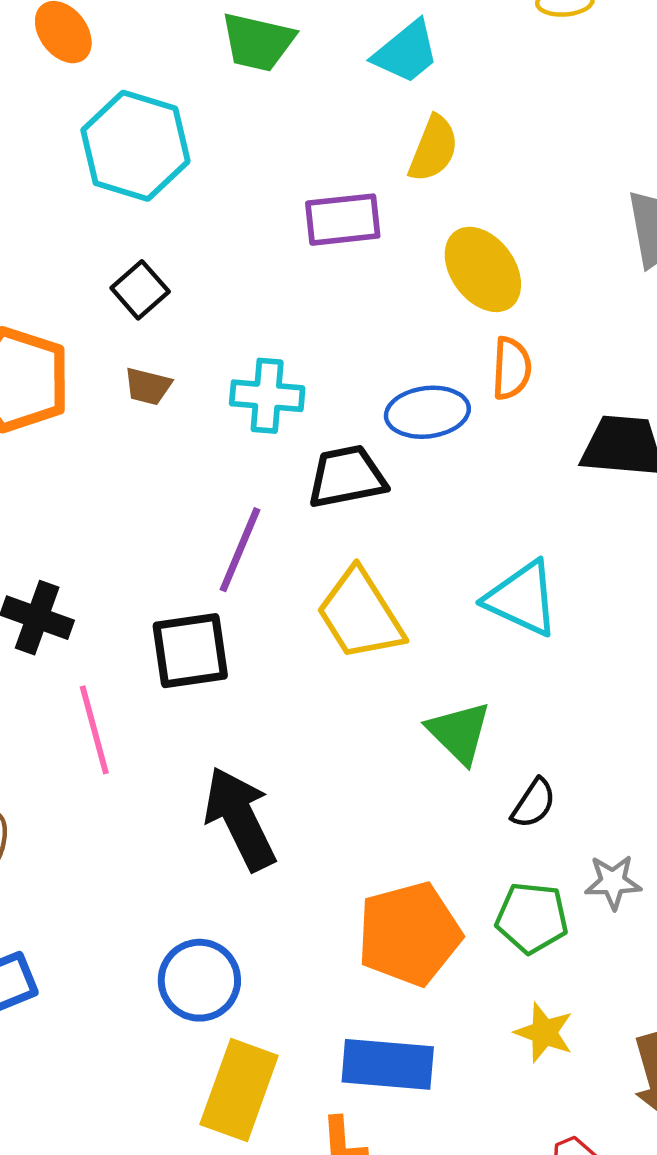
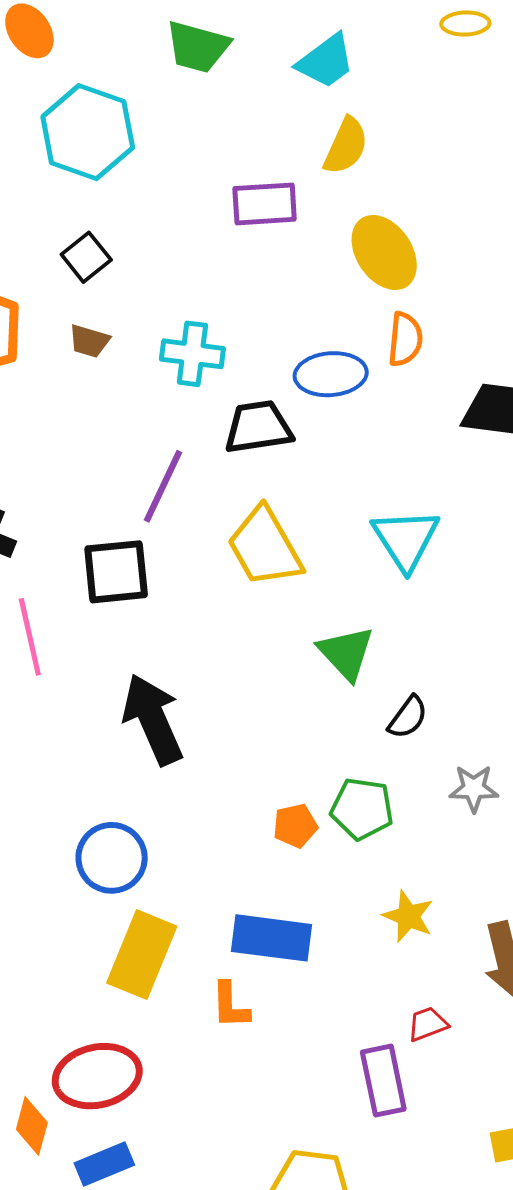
cyan triangle: (522, 599) -> (406, 539), turned 30
green pentagon: (532, 918) -> (362, 809), moved
orange pentagon: (409, 934) -> (295, 826), size x0.5

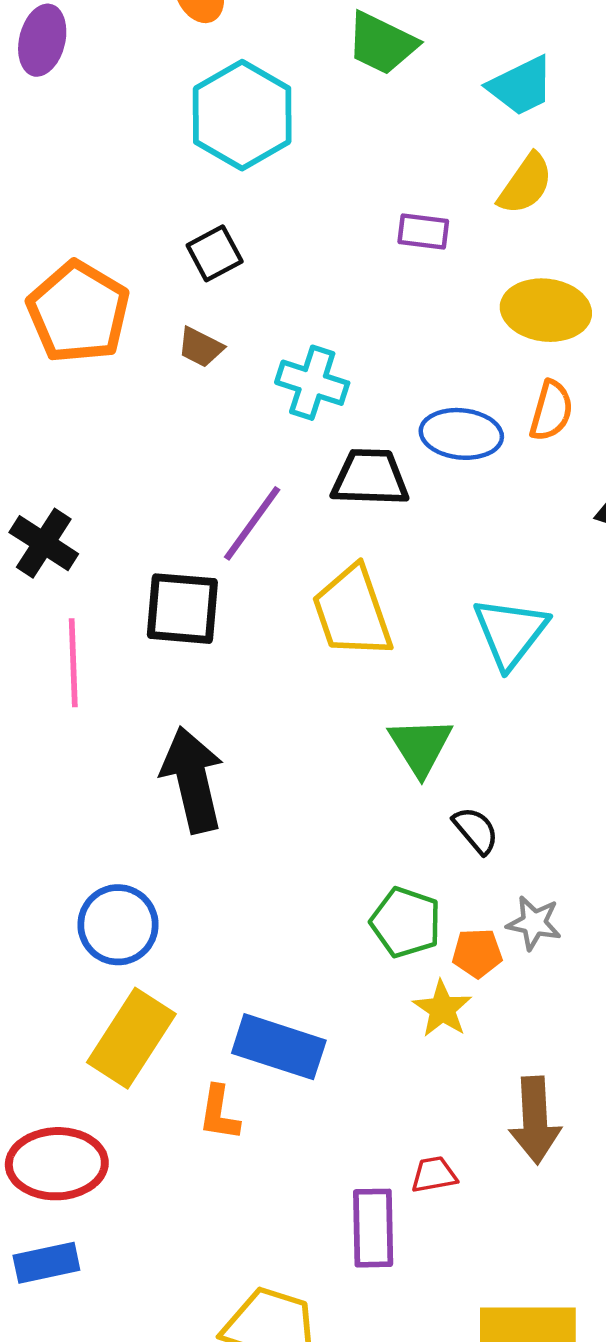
purple rectangle: (265, 204) -> (423, 231), size x0.7
yellow ellipse: (384, 253) -> (546, 310), turned -60
black semicircle: (408, 717) -> (476, 830), turned -87
orange pentagon: (295, 826) -> (477, 953), moved
yellow star: (408, 916) -> (442, 1009), moved

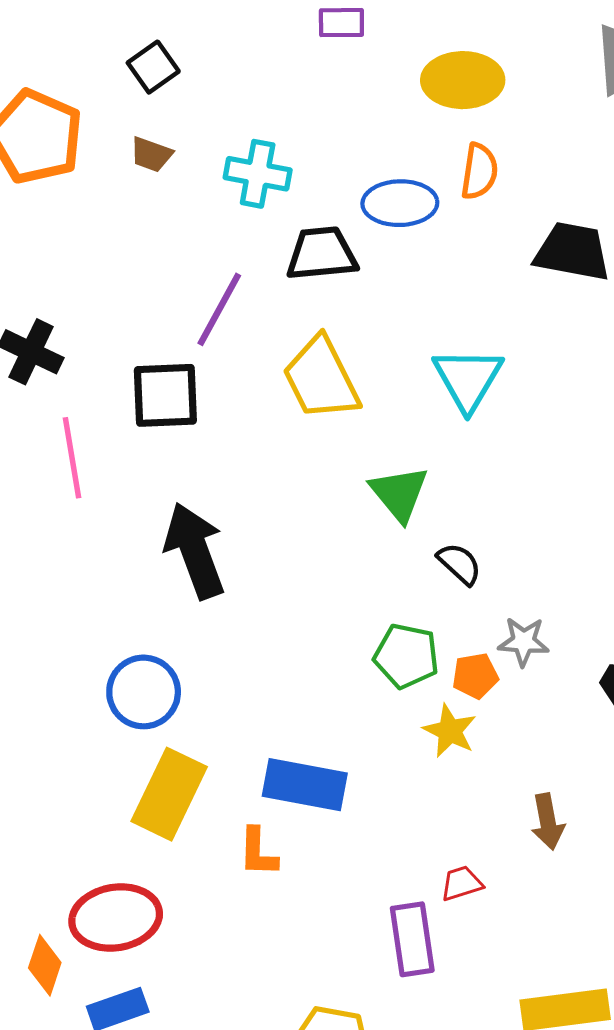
brown arrow: (535, 1120) -> (548, 822), size x0.7

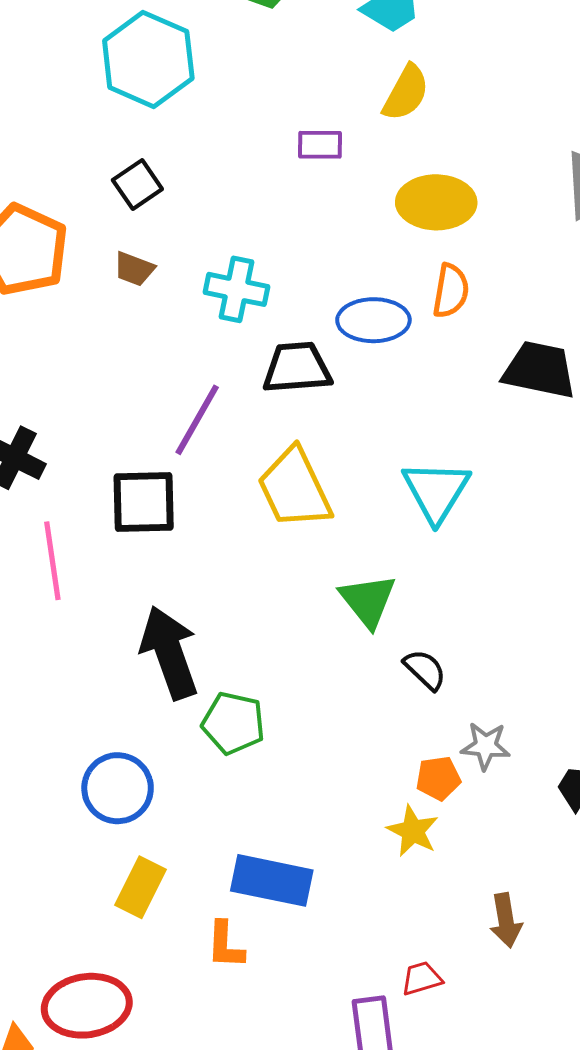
green pentagon: (406, 656) -> (233, 723), moved
yellow rectangle: (169, 794) -> (141, 887), size x0.7

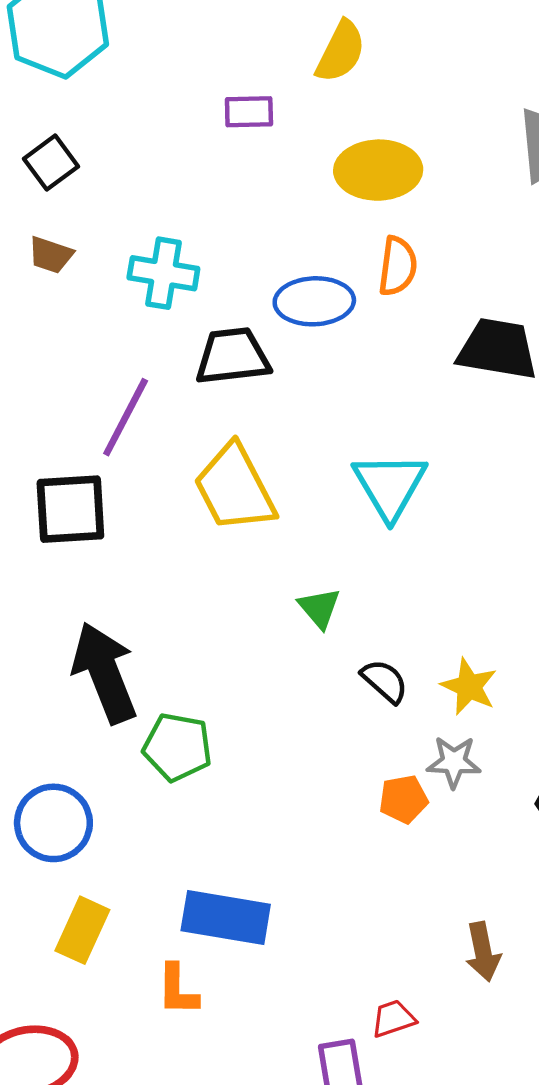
green triangle: (368, 601) -> (319, 608), size x0.7
yellow star: (413, 831) -> (469, 687), moved

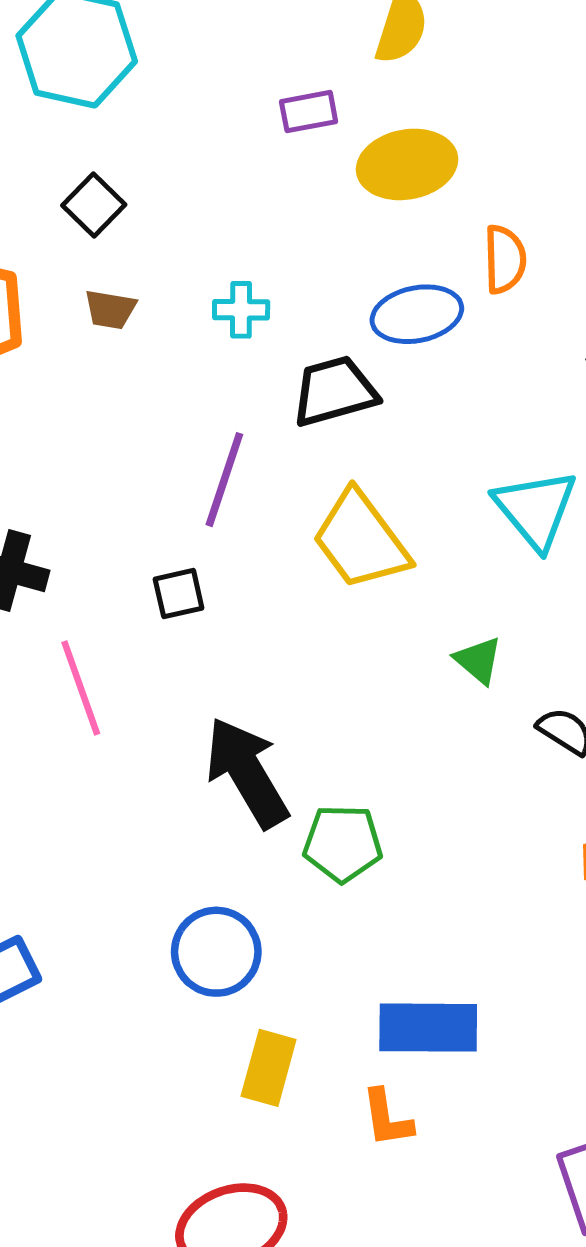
yellow ellipse: (378, 170) -> (407, 164), moved
cyan cross: (163, 273) -> (241, 310), size x0.7
black square: (70, 509) -> (179, 594), size x0.6

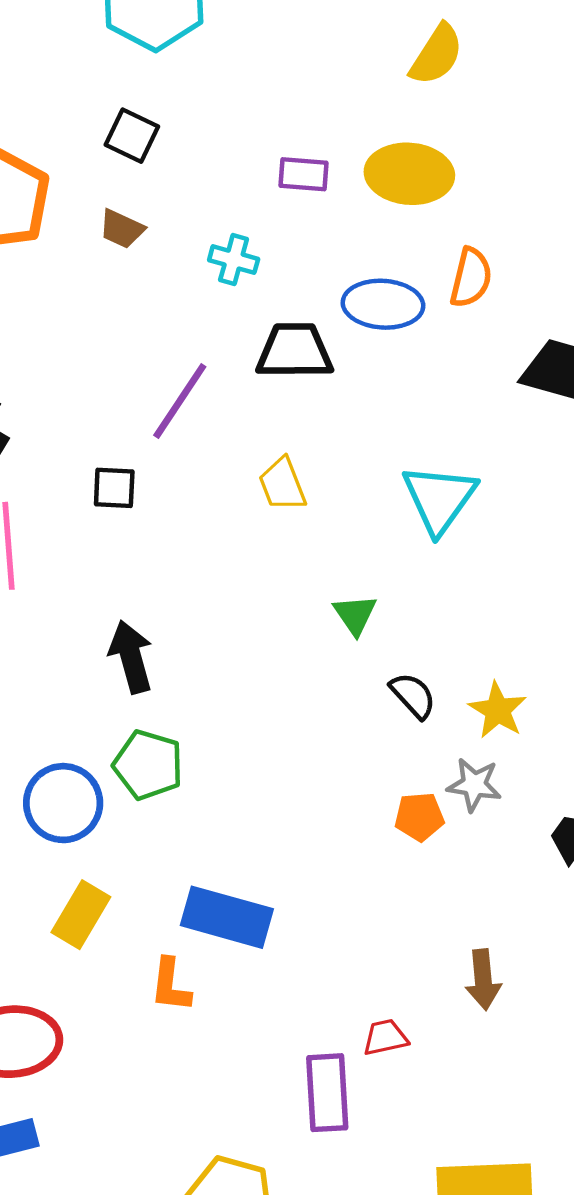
purple rectangle: (309, 112) -> (303, 174), moved
black square: (94, 205) -> (132, 136), turned -34
yellow trapezoid: (361, 540) -> (282, 484), size x0.6
black arrow: (247, 772) -> (131, 657), size x0.7
green pentagon: (343, 843) -> (148, 765), moved

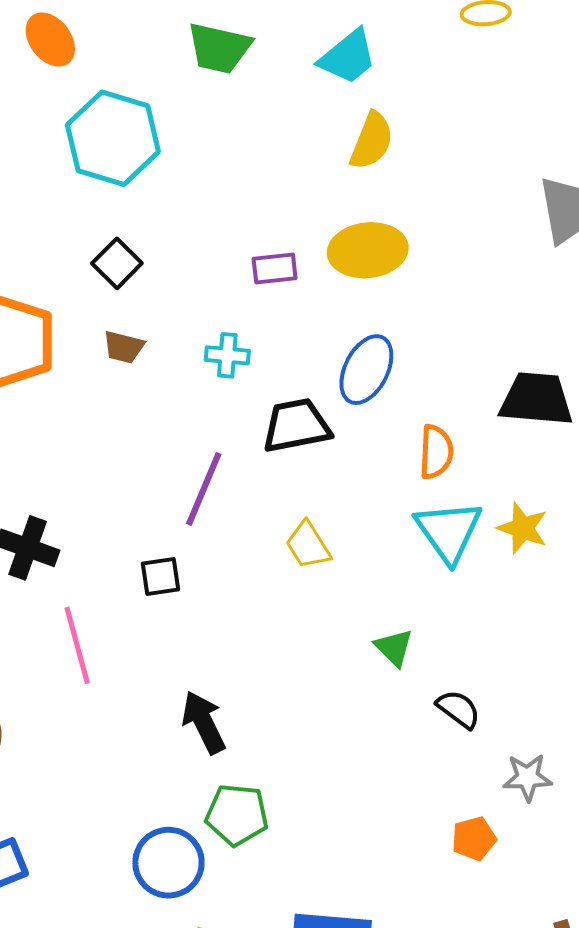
black square: (132, 136) -> (117, 263), turned 30
orange semicircle: (471, 278) -> (436, 452), moved
blue ellipse: (383, 304) -> (366, 370), turned -56
yellow star: (498, 710) -> (523, 528), moved
orange pentagon: (419, 817) -> (474, 839), moved

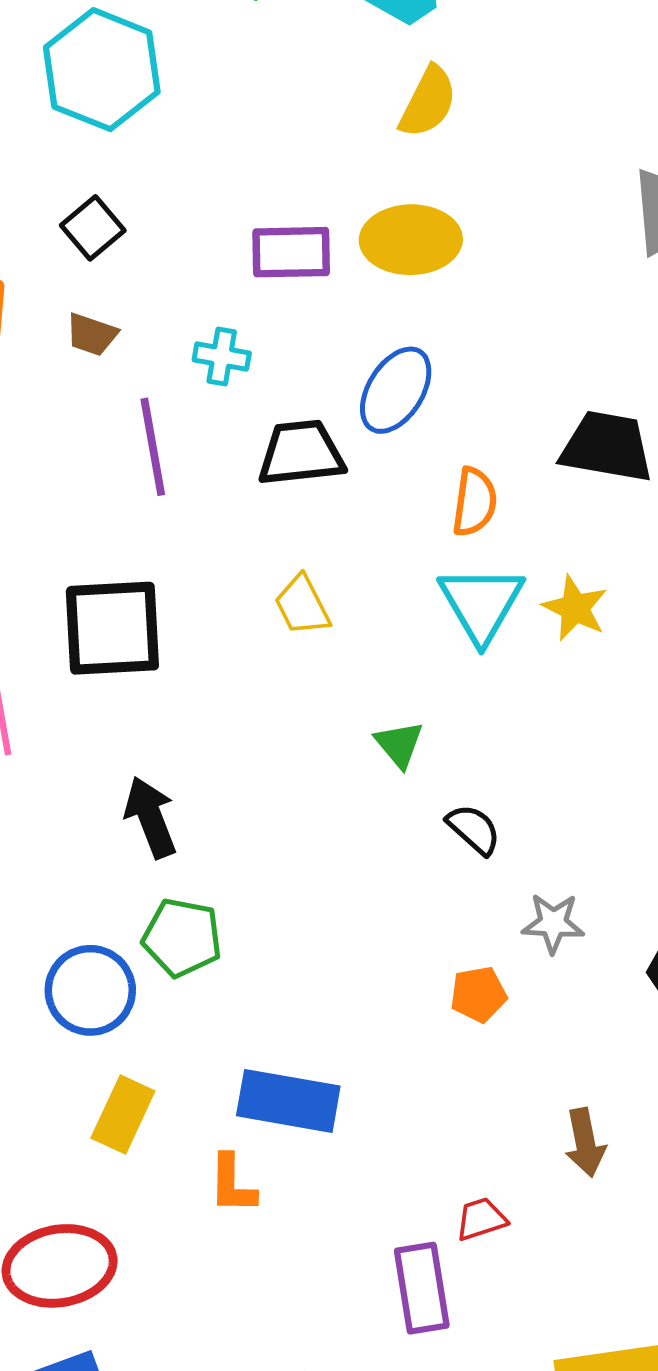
purple rectangle: (275, 268) -> (291, 252), size x1.4
purple line: (204, 489) -> (153, 447), moved, turned -38
black square: (161, 576) -> (112, 628), size x2.0

